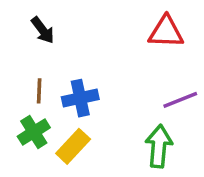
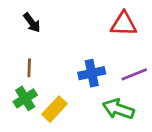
blue cross: (80, 98) -> (92, 73), moved
green arrow: (159, 146) -> (118, 109), turned -76

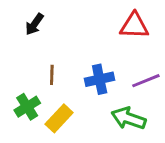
black arrow: (32, 23) -> (34, 24), turned 72
brown line: (29, 68) -> (52, 75), moved

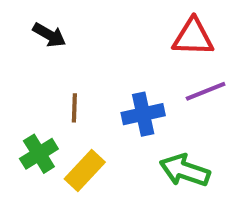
black arrow: (34, 24) -> (49, 35), turned -95
purple line: (146, 81) -> (206, 91), moved

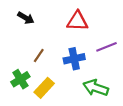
red triangle: (193, 37) -> (77, 21), moved
brown line: (74, 108) -> (39, 56), turned 32

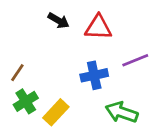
black arrow: (26, 18) -> (59, 21), moved
brown line: (39, 56) -> (17, 73), moved

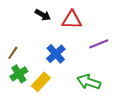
blue cross: (94, 75) -> (56, 54), moved, turned -30

